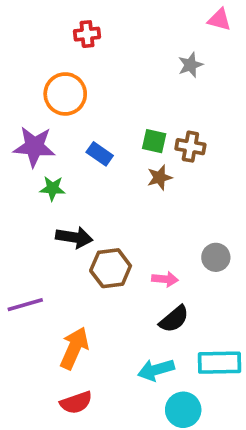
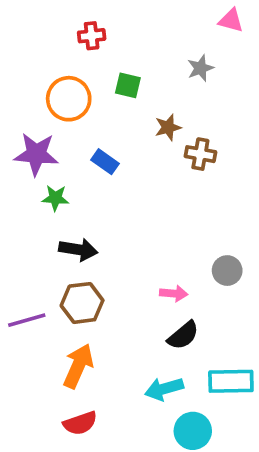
green square: (154, 141) -> (128, 85), moved
brown star: (160, 177) -> (168, 127), moved
brown hexagon: (111, 268) -> (82, 303), moved

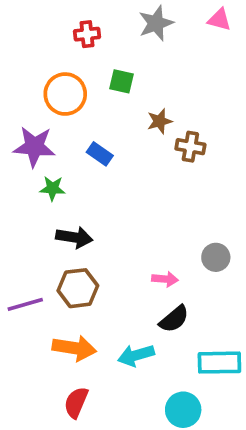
gray star: (200, 68) -> (156, 23), moved, size x1.4
orange arrow: (78, 366) -> (74, 348), turned 75
cyan arrow: (164, 389) -> (136, 355), moved
red semicircle: (80, 423) -> (76, 402), turned 132

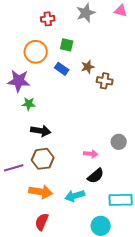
blue rectangle: (100, 154) -> (62, 69), moved

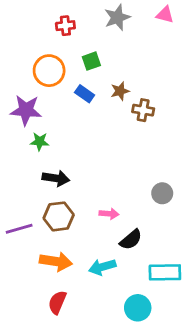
green square: (67, 45) -> (91, 61), turned -32
pink arrow: (91, 154) -> (109, 214), moved

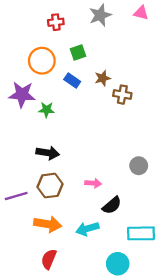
green star: (40, 141) -> (46, 110), moved

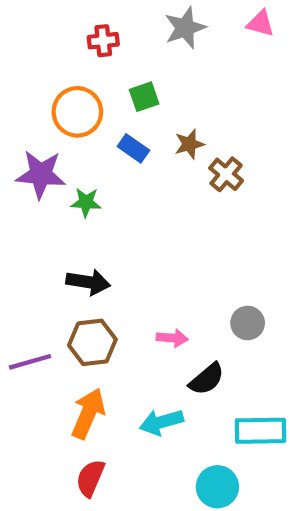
brown cross: (122, 95) -> (226, 174), turned 30
gray circle: (139, 166) -> (248, 323), moved
orange arrow: (48, 224) -> (88, 413), turned -76

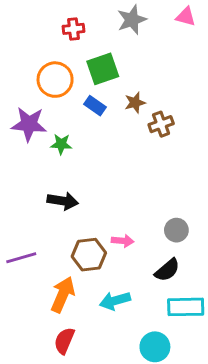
green square: (144, 97) -> (103, 69), size x1.5
brown cross: (226, 174) -> (161, 124), turned 30
brown hexagon: (92, 342) -> (89, 255), moved
black semicircle: (207, 379) -> (167, 270), moved

